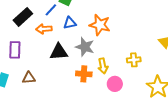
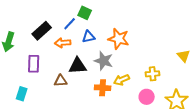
yellow arrow: (103, 66) -> (122, 80), turned 77
brown triangle: (29, 78) -> (61, 81), moved
pink circle: (115, 84) -> (147, 97), moved

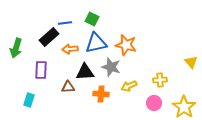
blue line: (70, 24) -> (65, 23), moved, turned 40
blue triangle: (89, 37) -> (96, 43), size x1.6
orange cross: (103, 88) -> (101, 94), moved

